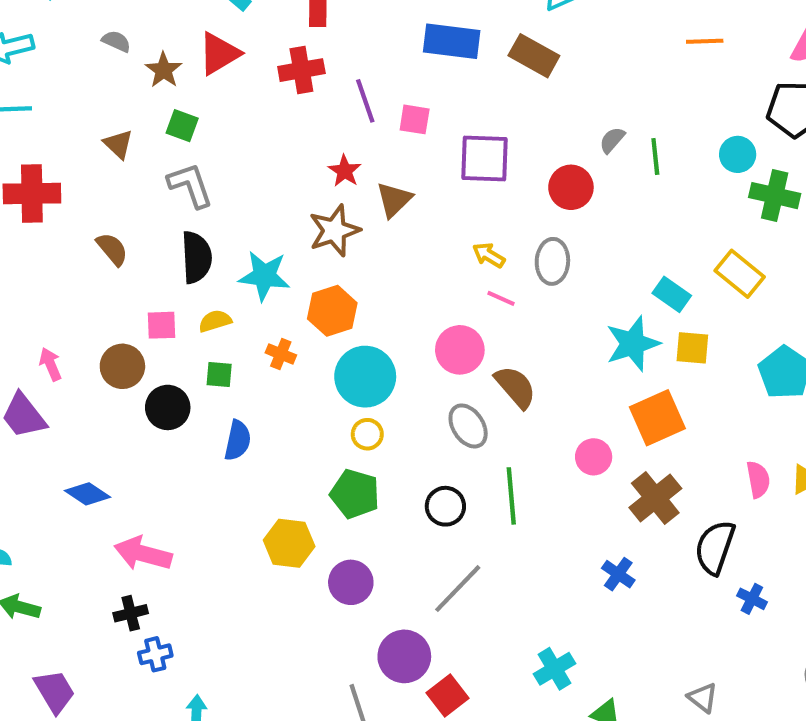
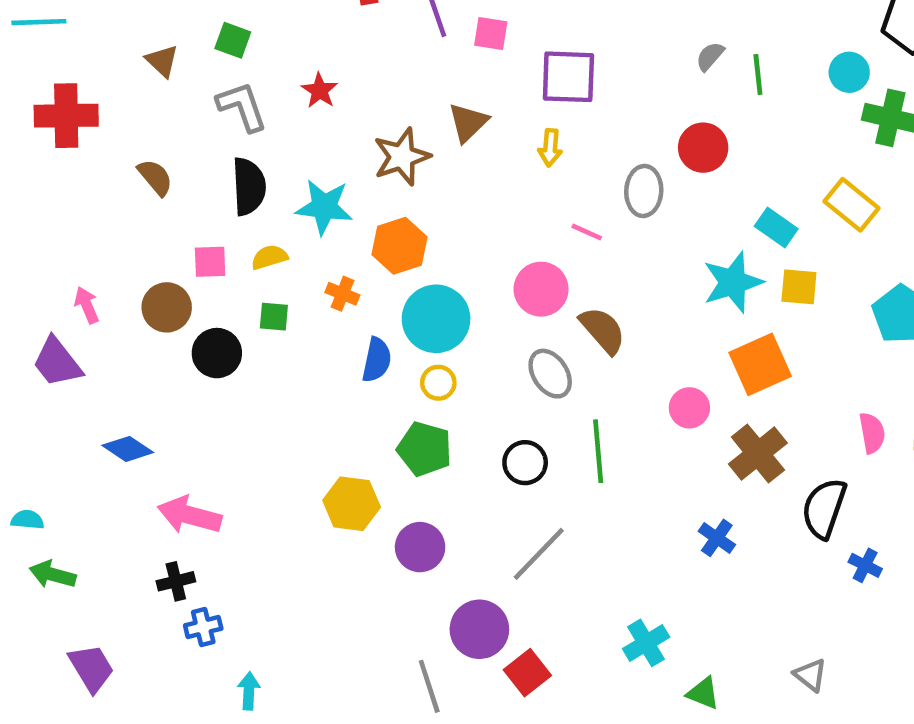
red star: (345, 171) -> (320, 91), moved
red circle: (571, 187) -> (703, 148), moved
yellow arrow: (489, 255) -> (550, 148), moved, turned -116
blue semicircle: (238, 440) -> (377, 360), moved

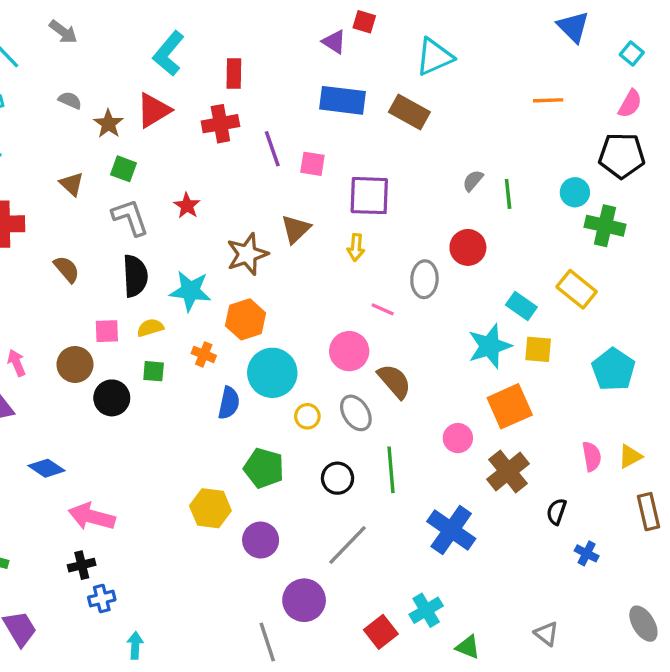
yellow circle: (438, 383) -> (307, 416), moved
black semicircle: (824, 508) -> (557, 512), size x0.6
blue cross: (717, 538) -> (451, 530), moved, size x1.8
red square: (527, 673) -> (381, 632), moved

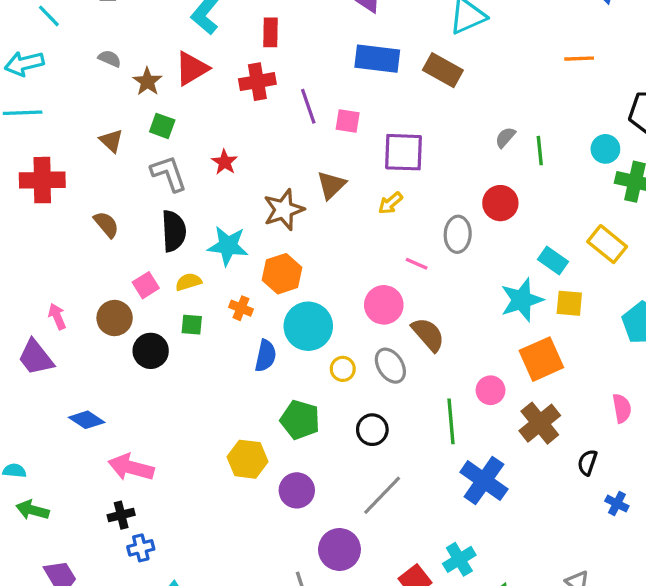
yellow arrow: (356, 247) -> (390, 203), turned 45
pink square: (107, 331) -> (146, 285), turned -30
green line: (391, 470) -> (451, 421), moved

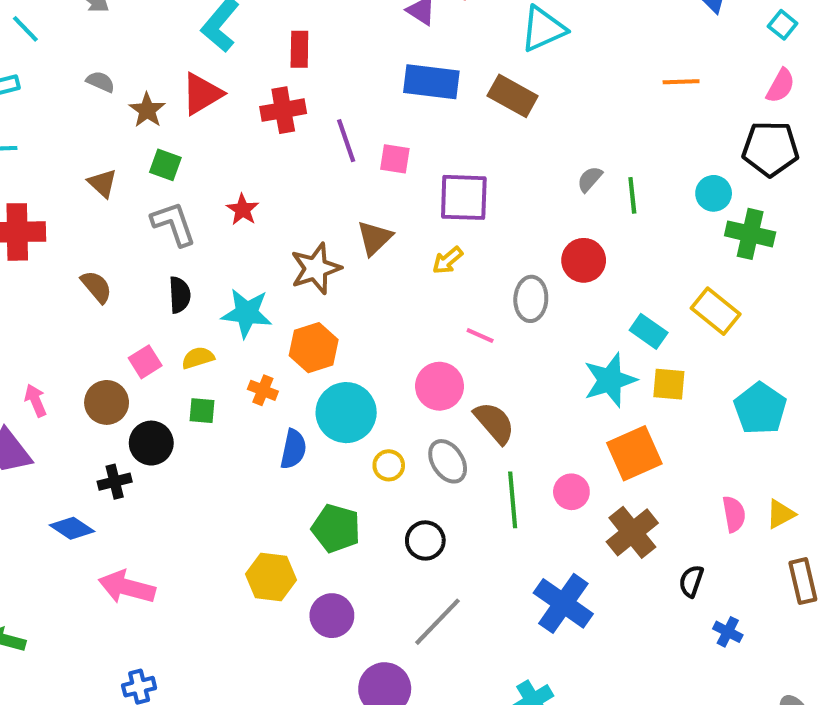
black semicircle: (174, 231) -> (180, 295), size x0.7
green line: (451, 421) -> (513, 500), moved
black cross: (121, 515) -> (115, 482), moved

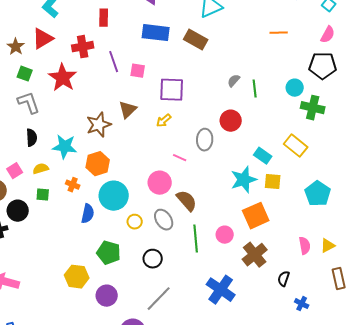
red rectangle: (299, 49) -> (104, 18), moved
red star: (243, 210) -> (63, 78), moved, size x1.8

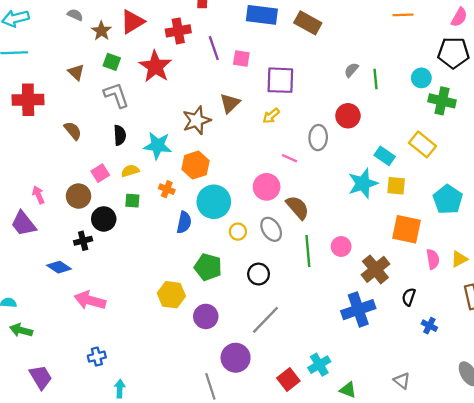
orange square: (256, 216) -> (406, 229), moved, turned 36
blue cross: (221, 290) -> (358, 310), moved, turned 36

